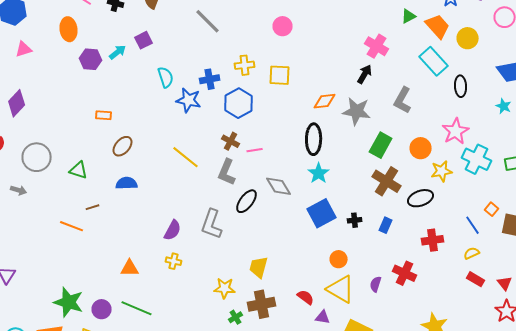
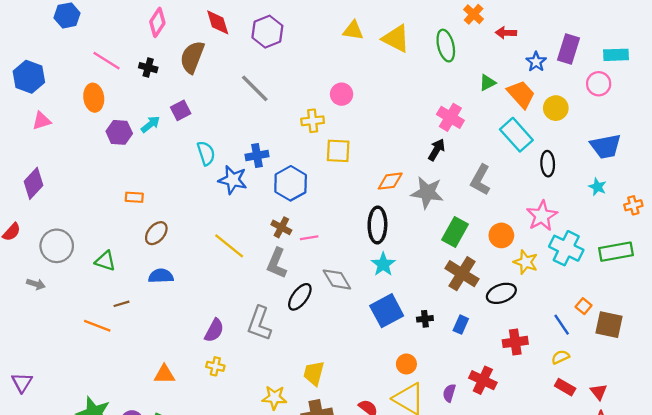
yellow cross: (245, 65) -> (313, 121), moved
yellow star: (442, 171) -> (526, 262), turned 30

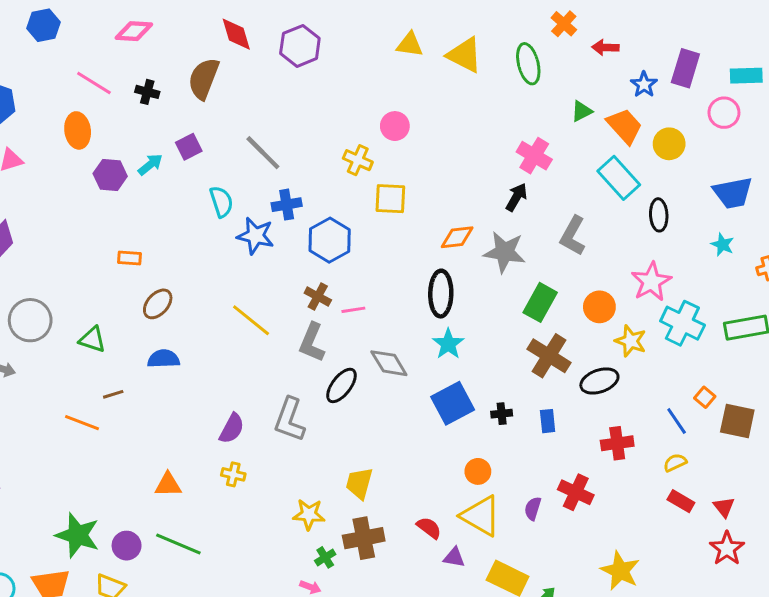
pink diamond: (157, 22) -> (134, 31), moved, turned 60
gray line: (255, 88) -> (263, 153), moved
yellow cross: (313, 121) -> (358, 160), turned 30
blue rectangle: (461, 325) -> (548, 421), turned -30

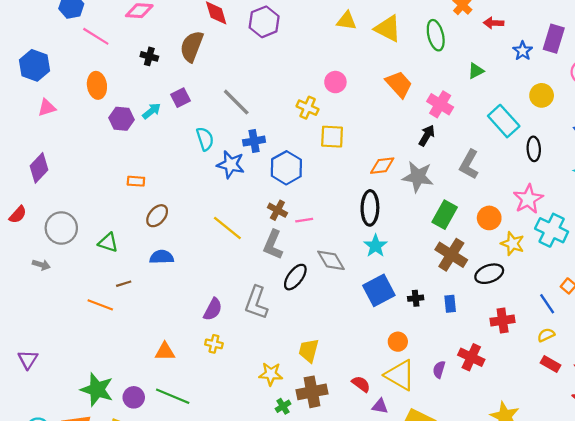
pink line: (94, 83) -> (96, 36), moved
orange trapezoid: (625, 126) -> (399, 84), moved

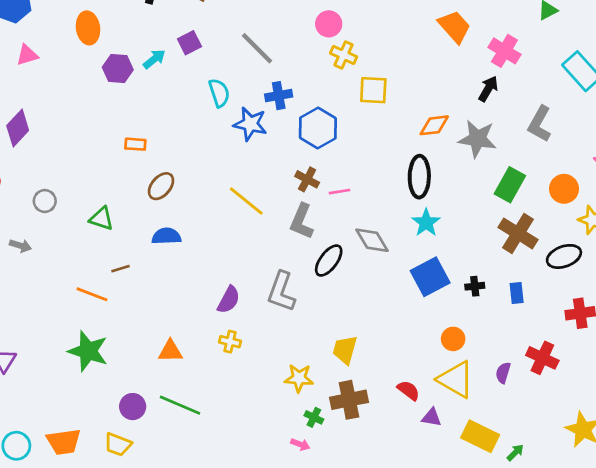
pink circle: (335, 82) -> (329, 24), moved
gray circle: (61, 228) -> (45, 201), size x0.6
green star: (97, 390) -> (88, 351), moved
green cross: (283, 406) -> (314, 417), turned -32

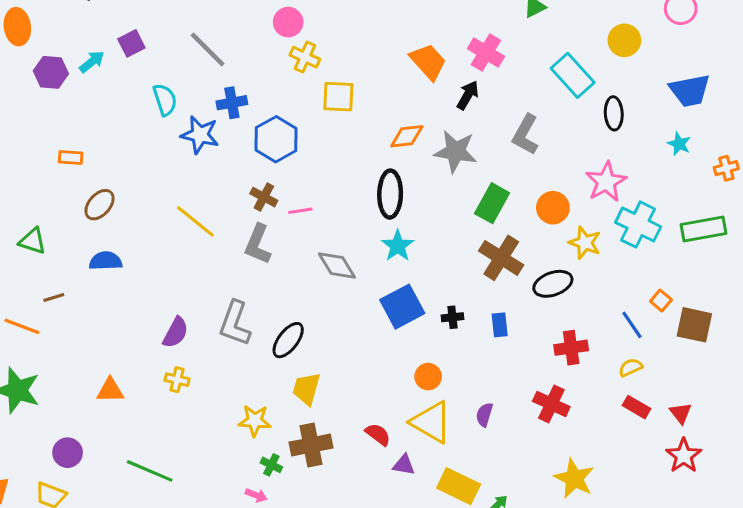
orange trapezoid: (454, 27) -> (428, 62), moved
black ellipse: (329, 261) -> (288, 340), moved
red cross: (542, 358) -> (551, 404), moved
green line: (180, 405) -> (150, 471), moved

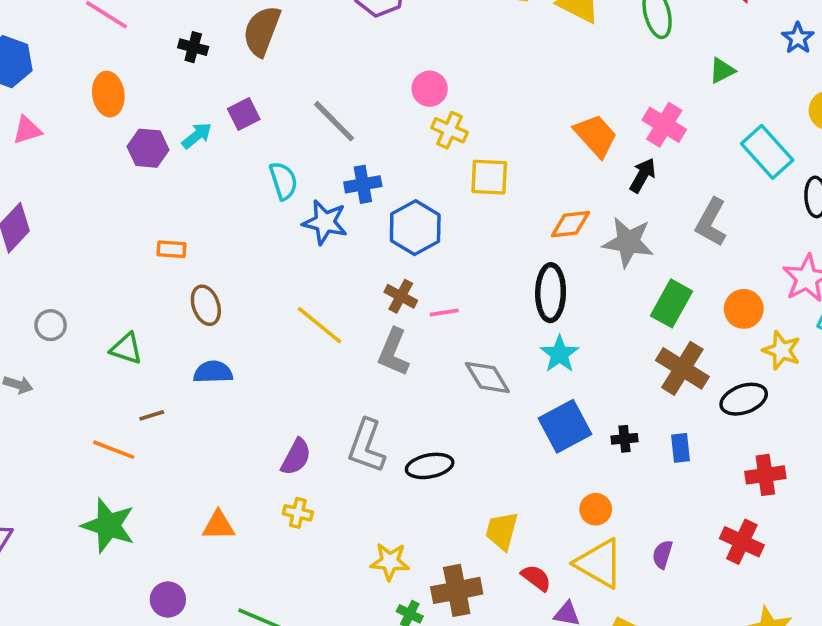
brown ellipse: (100, 205) -> (206, 305), turned -60
black ellipse: (288, 340) -> (430, 466), turned 42
yellow trapezoid: (306, 389) -> (502, 531), moved

